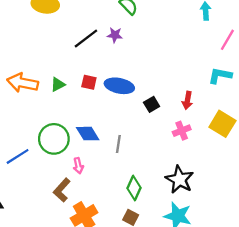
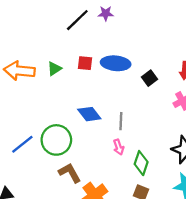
green circle: (54, 139) -> (56, 140), moved
pink arrow: (78, 166) -> (119, 147), moved
brown L-shape: (62, 190) -> (70, 173), turned 115

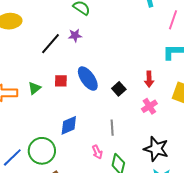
blue ellipse: (116, 63) -> (88, 79), turned 55
blue diamond: (89, 114) -> (69, 125), turned -70
gray line: (121, 121) -> (112, 128), moved

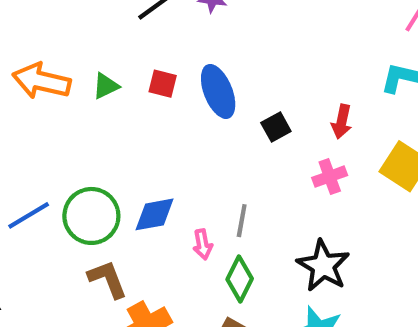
blue diamond: (69, 125) -> (154, 214), moved
gray line: (112, 128) -> (242, 221), moved

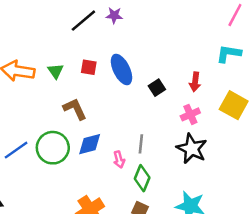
green triangle: (106, 86) -> (56, 71), turned -35
black star: (323, 266) -> (192, 149), moved
brown L-shape: (108, 279) -> (75, 109), moved

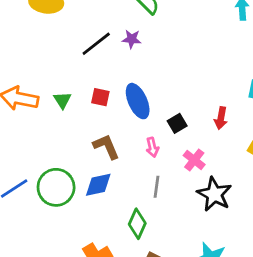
brown L-shape: (75, 109) -> (106, 147), moved
pink cross: (190, 114) -> (194, 160), moved, turned -30
pink arrow: (119, 160) -> (152, 147), moved
green diamond: (142, 178) -> (137, 224), moved

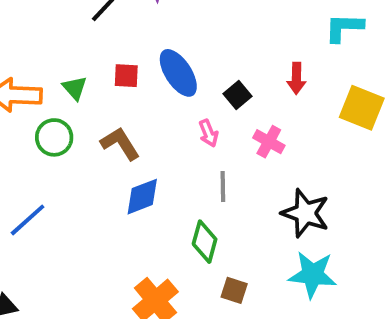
brown L-shape: (106, 147) -> (120, 144), moved
green circle: (56, 187) -> (54, 137), moved, size x0.7
black star: (214, 194) -> (305, 213), moved

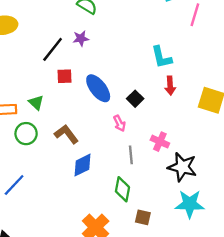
cyan L-shape: (344, 28) -> (162, 57), moved, turned -100
red square: (126, 76) -> (65, 76), moved
pink cross: (269, 142) -> (160, 142), moved

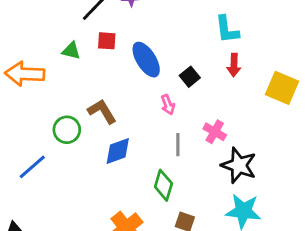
green triangle: (36, 103) -> (71, 51), moved, turned -35
green circle: (26, 134) -> (67, 130), moved

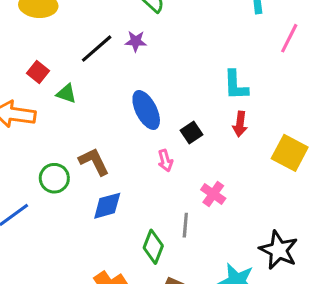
red square: (107, 41) -> (38, 72), moved, turned 30
gray line: (178, 145) -> (185, 225), moved
black star: (239, 165) -> (279, 250), moved

